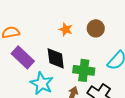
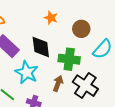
brown circle: (96, 28) -> (81, 29), moved

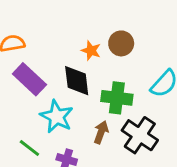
orange star: (51, 18) -> (91, 51), moved
brown circle: (81, 29) -> (121, 43), moved

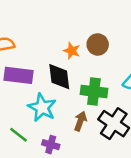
purple rectangle: (29, 79) -> (19, 75), turned -36

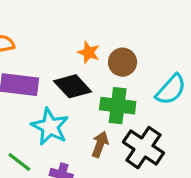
brown circle: (98, 45) -> (123, 62), moved
black diamond: (59, 77) -> (73, 86), turned -36

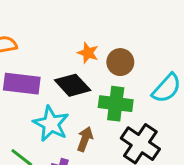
brown arrow: (100, 144) -> (85, 139), moved

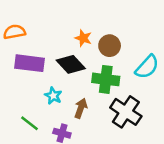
cyan star: (51, 124) -> (53, 96), size x0.6

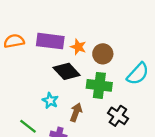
purple rectangle: (29, 63) -> (50, 41), moved
black cross: (126, 112) -> (118, 116), size x0.7

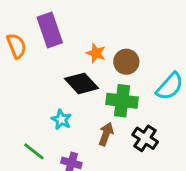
orange semicircle: (14, 41) -> (17, 46), turned 78
purple rectangle: (50, 41) -> (50, 30), moved, turned 64
brown arrow: (76, 112) -> (106, 134), moved

